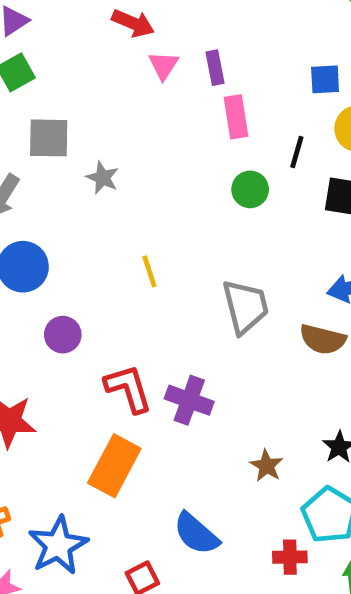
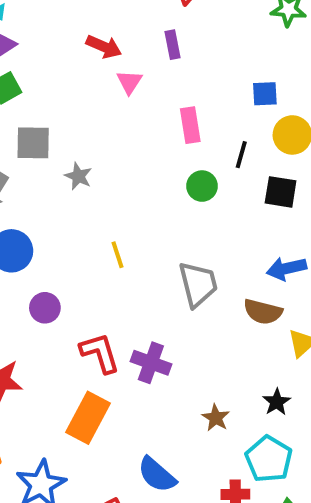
purple rectangle: (215, 68) -> (173, 45), moved

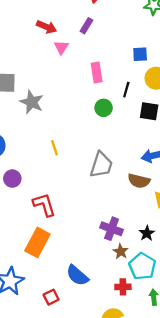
purple rectangle: (173, 45) -> (86, 26), turned 42
gray star: (78, 176) -> (32, 102), size x1.5
gray trapezoid: (198, 284) -> (101, 165), turned 32
purple cross: (151, 363) -> (112, 229), moved
brown star: (216, 418) -> (121, 252), moved

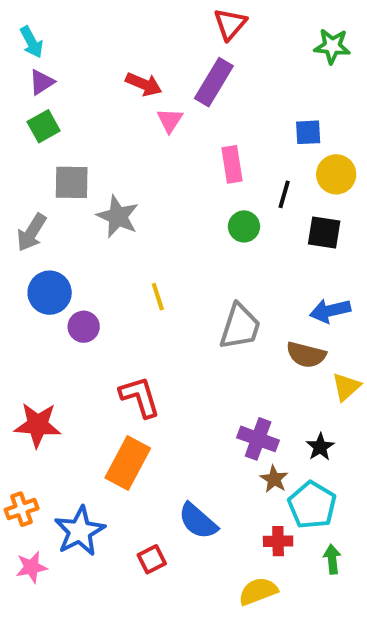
purple rectangle: (86, 26) -> (214, 82), size x1.6
purple circle: (12, 179) -> (84, 327), moved

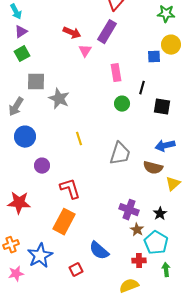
yellow circle: (336, 174) -> (171, 45), moved
purple circle: (84, 327) -> (42, 166), moved

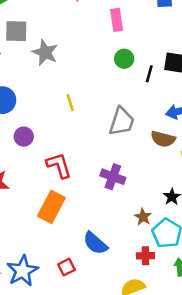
black line: (142, 88) -> (149, 74), moved
purple cross: (129, 210) -> (113, 177), moved
blue star: (40, 256) -> (22, 271), moved

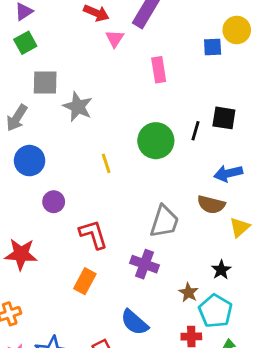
green circle: (124, 59) -> (156, 141), moved, size x1.6
gray trapezoid: (122, 121) -> (164, 222), moved
purple cross: (113, 177) -> (144, 264), moved
orange rectangle: (51, 207) -> (85, 281), size x0.7

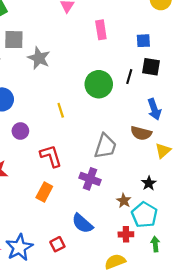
blue square: (213, 47) -> (143, 41), moved
yellow line: (106, 163) -> (61, 110), moved
blue arrow: (228, 173) -> (154, 109), turned -96

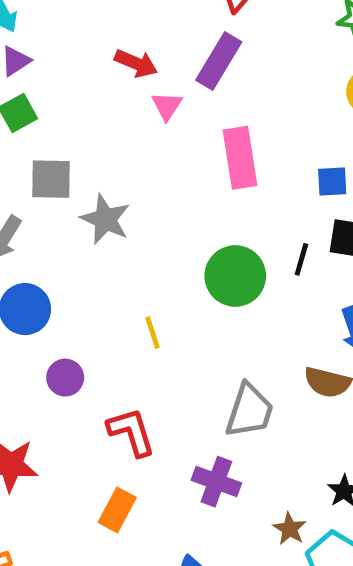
pink rectangle: (101, 30) -> (240, 158), size x1.4

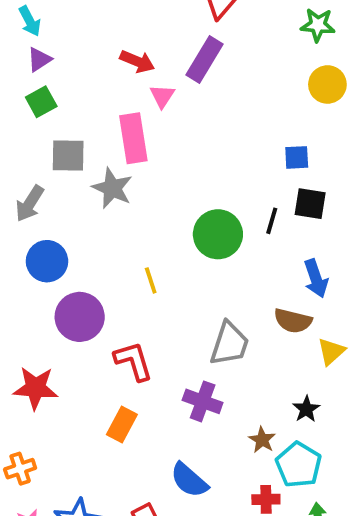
pink rectangle: (240, 158) -> (133, 138), moved
purple circle: (65, 378) -> (80, 317), size x1.6

